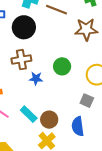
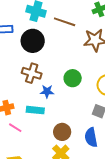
brown cross: (21, 60) -> (32, 73), turned 30
cyan rectangle: (29, 114) -> (35, 110), moved, turned -36

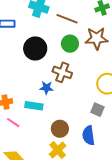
black circle: (33, 41) -> (35, 48), moved
brown cross: (32, 73) -> (62, 72), moved
green circle: (73, 78) -> (70, 44), moved

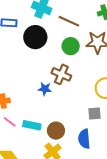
black circle: (35, 48) -> (35, 37), moved
cyan rectangle: (34, 106) -> (32, 125), moved
gray square: (97, 110) -> (94, 113), turned -32

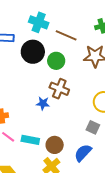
green circle: (71, 46) -> (56, 61), moved
gray square: (94, 113) -> (93, 127), turned 32
blue semicircle: (84, 139) -> (83, 153), turned 48

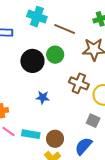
black circle: (33, 52) -> (32, 61), moved
brown cross: (59, 89) -> (79, 83), moved

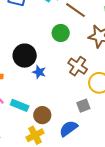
black circle: (32, 61) -> (25, 56), moved
gray square: (93, 121) -> (83, 106), turned 32

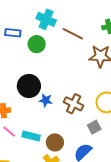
green circle: (61, 33) -> (37, 44), moved
brown cross: (78, 66) -> (74, 104), moved

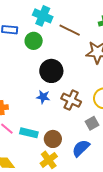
black circle: (29, 86) -> (51, 71), moved

